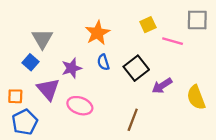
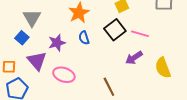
pink line: (173, 41) -> (140, 34), moved
black square: (136, 68) -> (115, 30), moved
brown line: (133, 120) -> (109, 87), turned -48

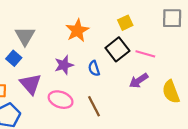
blue semicircle: (84, 38) -> (94, 68), moved
purple star: (57, 43) -> (64, 65), moved
brown line: (109, 87) -> (94, 106), moved

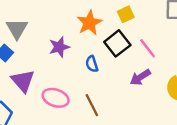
orange star: (77, 30) -> (89, 23), moved
pink line: (145, 54) -> (148, 48), turned 36
purple star: (64, 65) -> (59, 47), moved

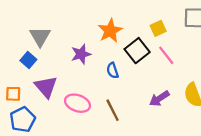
yellow square: (126, 14) -> (158, 28), moved
purple arrow: (140, 77) -> (159, 99), moved

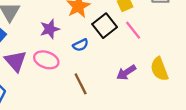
blue semicircle: (113, 70) -> (81, 45), turned -98
pink ellipse: (77, 103) -> (46, 60), moved

